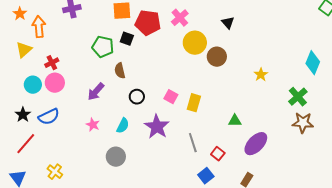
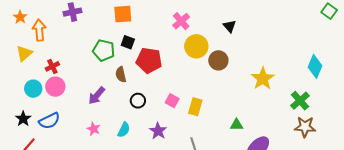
red pentagon: (148, 23) -> (149, 60), moved
yellow star: (261, 75) -> (263, 79), size x1.6
purple star: (157, 127) -> (158, 131), size x0.7

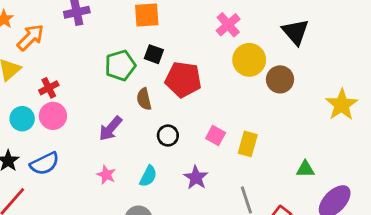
black triangle: (230, 26) -> (295, 32), size x1.5
orange arrow: (39, 30) -> (31, 37), turned 50
green pentagon: (104, 50) -> (120, 65), turned -30

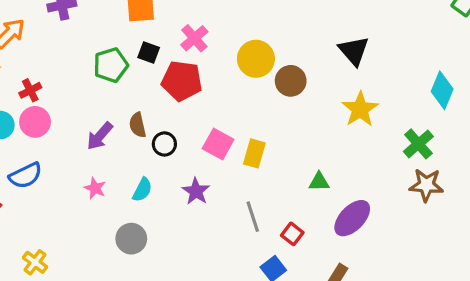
pink cross: (228, 25) -> (194, 38), moved
black triangle: (295, 32) -> (354, 51), moved
brown semicircle: (144, 99) -> (138, 125), moved
pink square: (216, 135) -> (218, 144), size x1.4

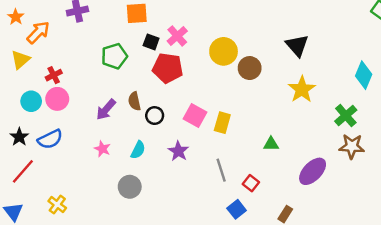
black square: (149, 52) -> (151, 42), moved
purple ellipse: (352, 218) -> (313, 171), moved

